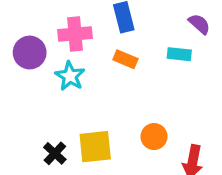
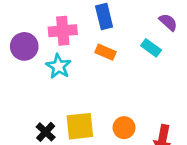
cyan rectangle: (179, 54) -> (151, 48), turned 30
orange circle: (154, 137) -> (124, 128), moved

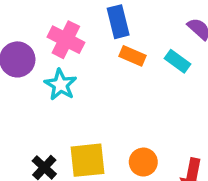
pink cross: (63, 31) -> (66, 40), turned 32
orange rectangle: (105, 52) -> (132, 56), moved

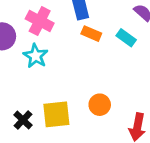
orange circle: (143, 162) -> (100, 105), moved

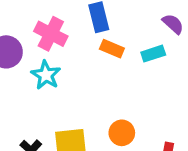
cyan rectangle: (126, 38) -> (153, 54), turned -54

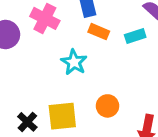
cyan star: (46, 75) -> (74, 62), moved

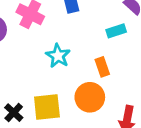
orange rectangle: (99, 32) -> (102, 67), moved, turned 48
orange circle: (108, 106) -> (90, 97), size x1.4

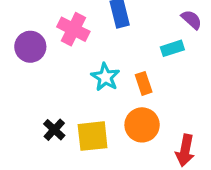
orange rectangle: (102, 67) -> (144, 83), moved
black cross: (14, 113) -> (54, 130), moved

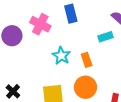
black cross: (54, 130) -> (13, 91), moved

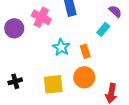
cyan rectangle: (105, 37) -> (103, 29), turned -32
black cross: (13, 91) -> (15, 81), turned 32

